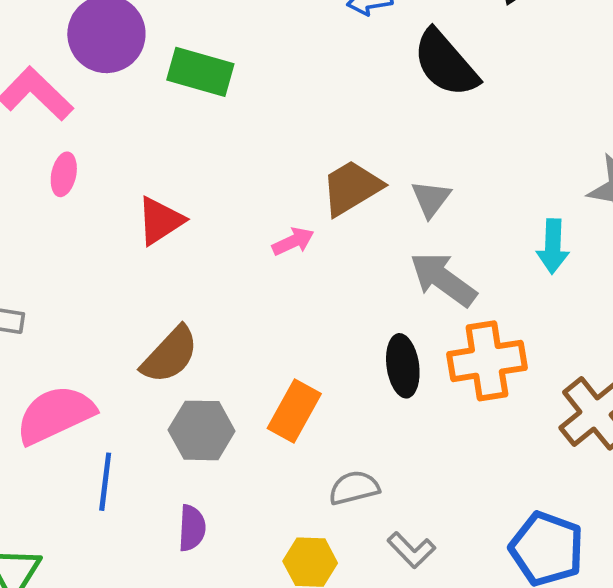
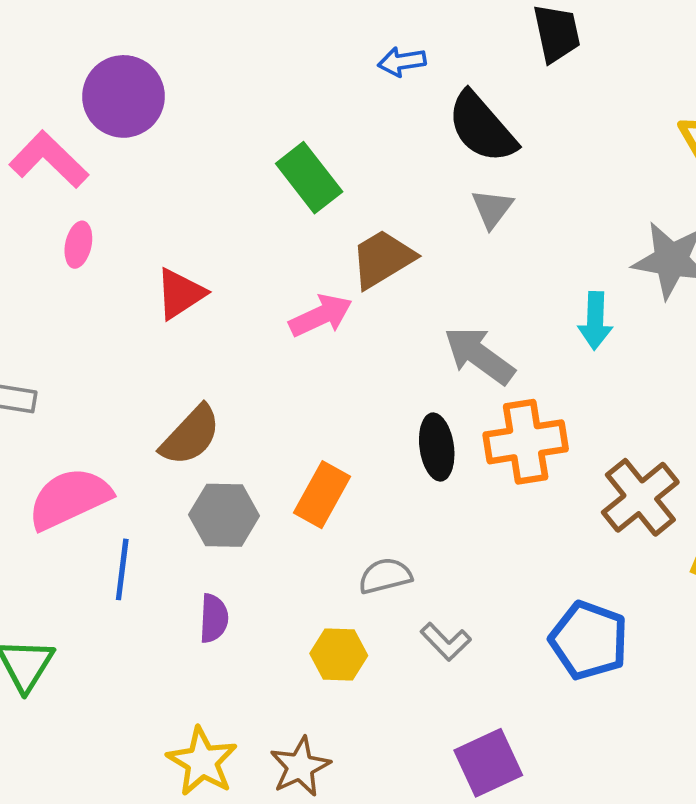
green rectangle: (200, 72) -> (309, 178), moved, turned 36
gray triangle: (431, 199) -> (492, 209), moved
pink arrow: (293, 241) -> (321, 316), size x1.4

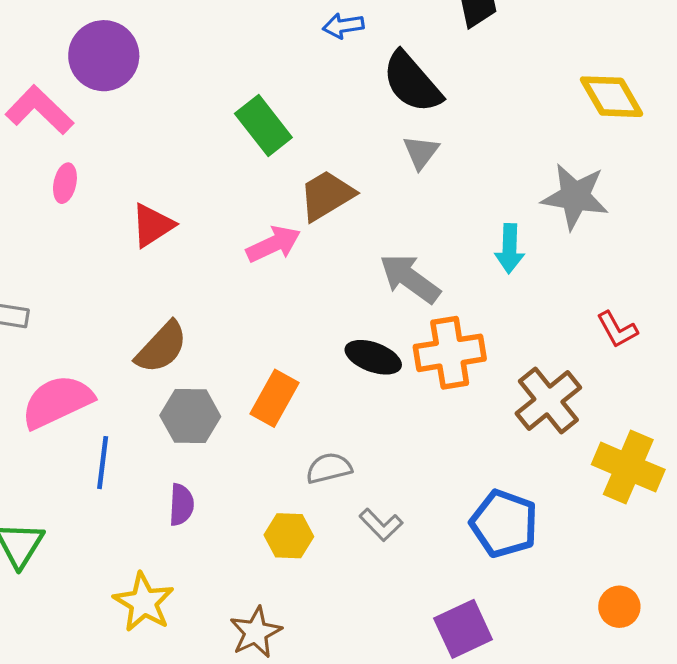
black ellipse: (437, 447) -> (373, 357), turned -62
yellow star: (202, 761) -> (144, 602), moved
purple square: (488, 763) -> (463, 629), moved

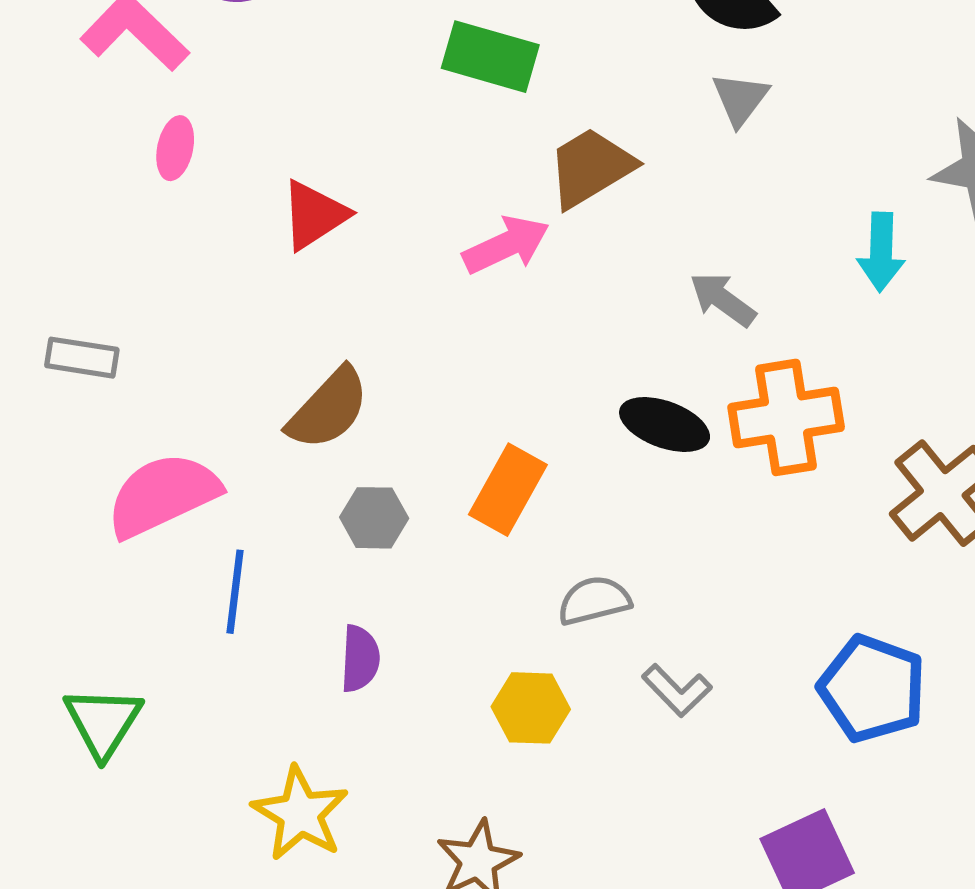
green rectangle: (263, 126) -> (490, 57), turned -36
gray arrow: (410, 279) -> (723, 300), size x0.7
gray hexagon: (190, 416) -> (374, 518), size x0.7

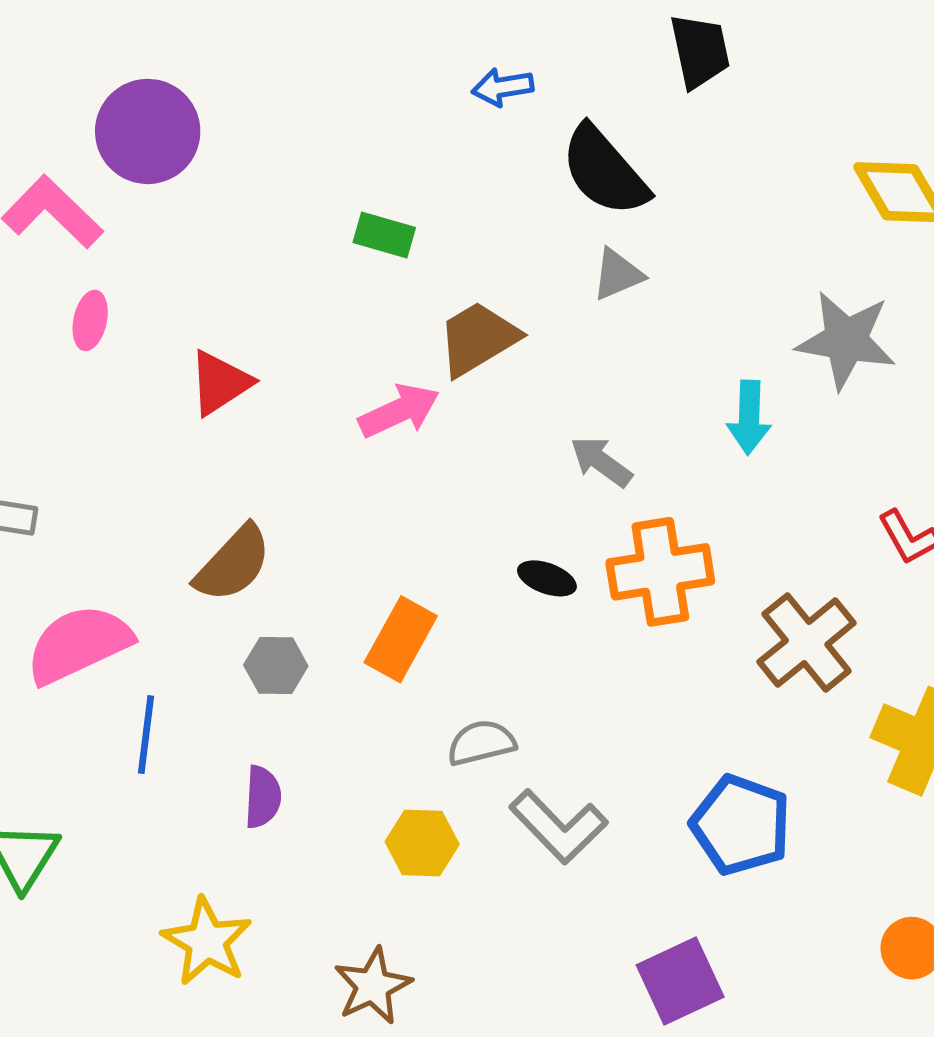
green rectangle: (490, 57) -> (384, 235), size x0.7
gray triangle: (740, 99) -> (618, 274), turned 30
black ellipse: (665, 425) -> (547, 578), size x0.7
gray L-shape: (677, 690) -> (558, 827), size x1.5

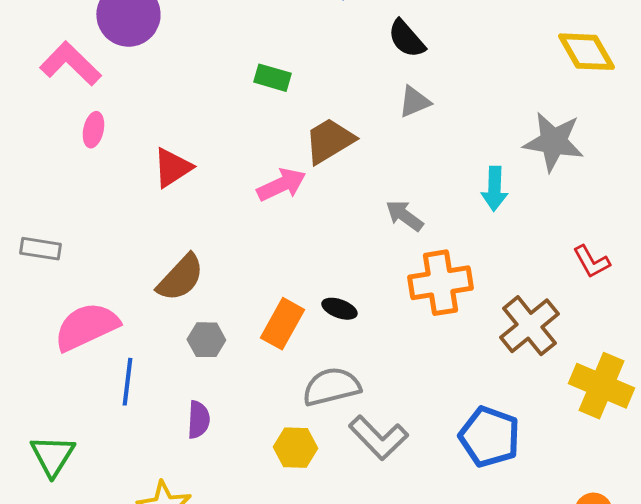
black semicircle: (604, 171) -> (406, 39), size x0.7
black ellipse: (547, 578) -> (339, 309), moved
gray semicircle: (481, 743) -> (331, 387), size x1.4

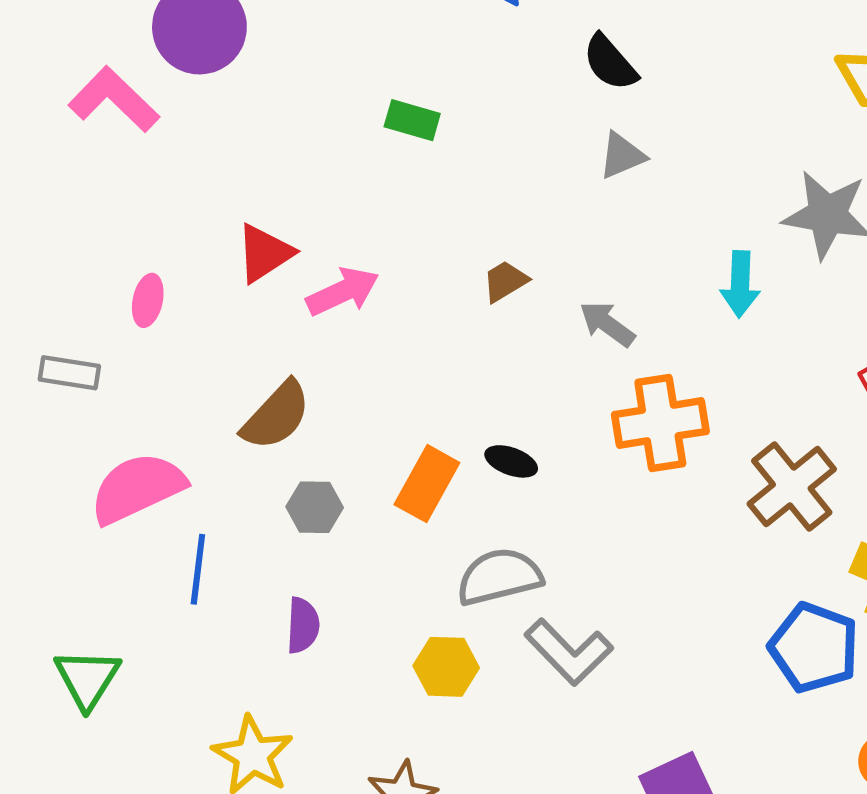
pink ellipse: (93, 130) -> (148, 300), moved
brown trapezoid: (329, 141) -> (505, 281), moved, size x0.6
pink arrow: (281, 185) -> (343, 292), moved
blue pentagon: (489, 437) -> (814, 648), moved

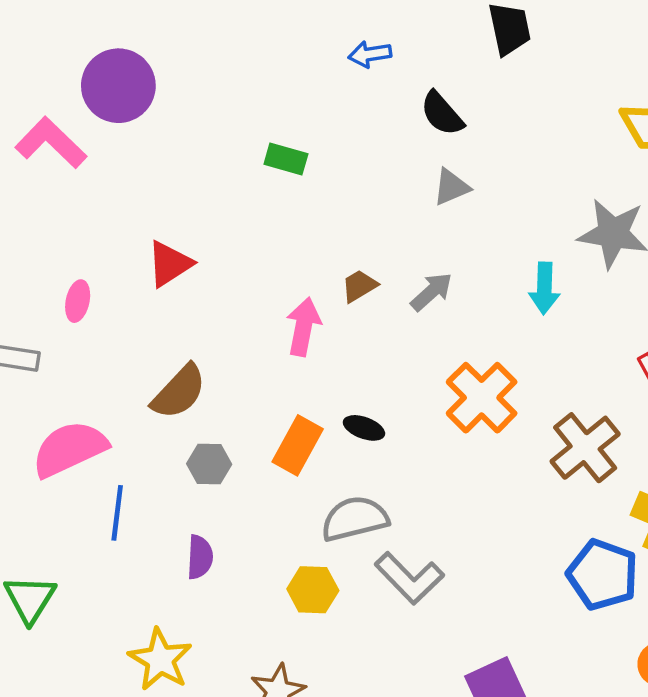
pink arrow: (343, 292) -> (303, 327), moved, turned -54
gray arrow: (607, 324) -> (431, 292), moved, turned 102
orange cross: (660, 423) -> (482, 398), turned -36

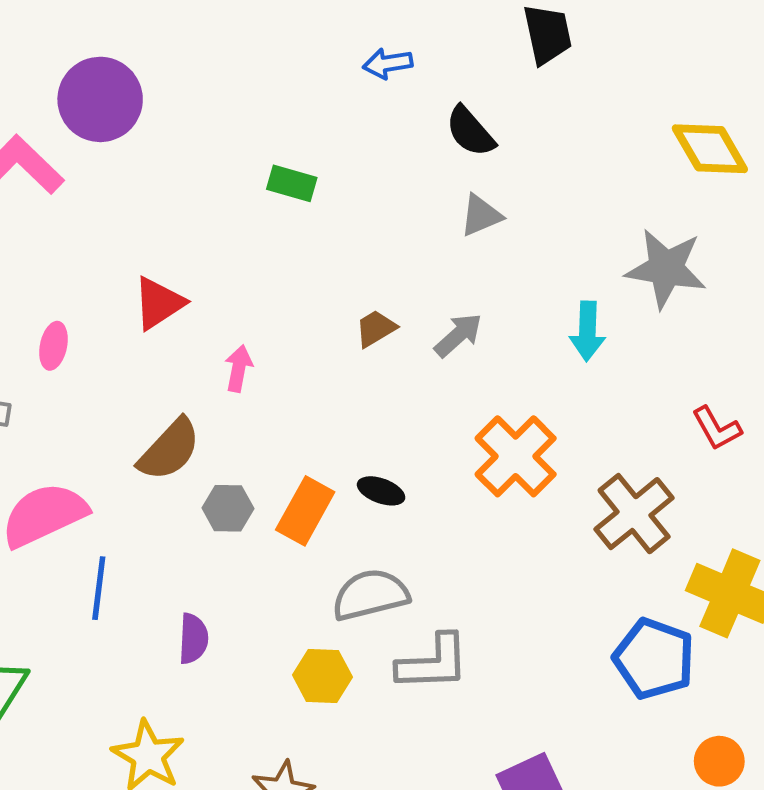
pink arrow: (303, 327) -> (239, 368), moved, size x0.7
gray hexagon: (209, 464) -> (228, 508), moved
gray L-shape: (409, 578) -> (433, 663), turned -48

